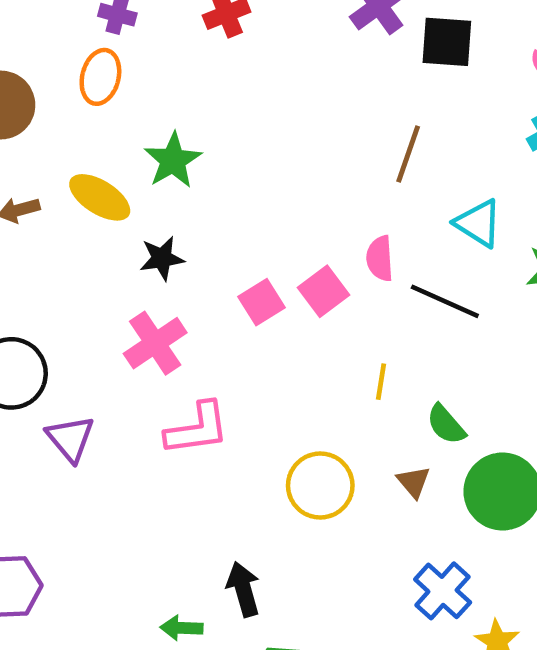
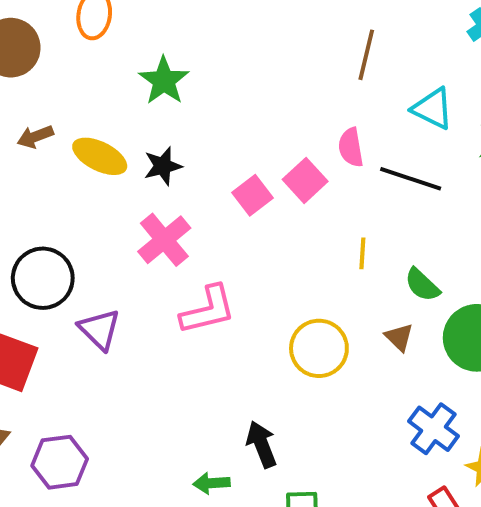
yellow ellipse: (100, 197) -> (100, 156), moved

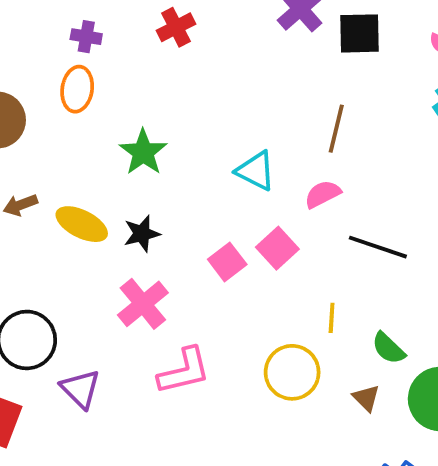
cyan triangle: (433, 109) -> (256, 171), moved
pink semicircle: (351, 147) -> (323, 194), moved, turned 72
yellow circle: (319, 348) -> (292, 372), moved

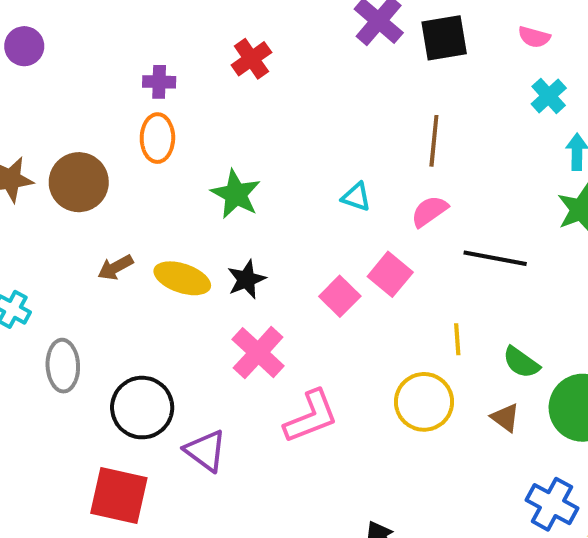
cyan triangle: (256, 171) -> (356, 197), size x0.7

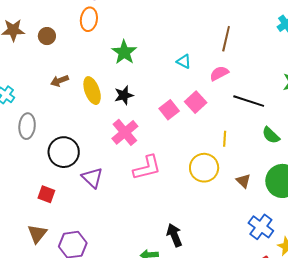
brown circle: (79, 182) -> (47, 36), size x0.6
yellow ellipse: (182, 278) -> (92, 91), turned 44
green semicircle: (521, 362) -> (271, 135), moved
red square: (119, 495) -> (46, 194), size x0.6

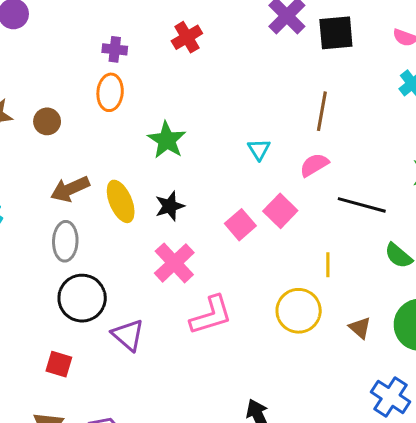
cyan triangle: (184, 61) -> (259, 149), turned 35
brown arrow: (60, 81) -> (70, 189), size x1.4
gray ellipse: (27, 126) -> (65, 241), moved

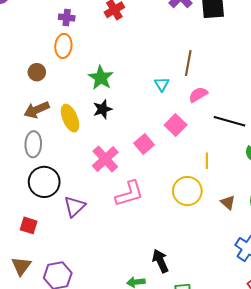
brown line: (322, 111) -> (188, 63), moved
brown circle: (47, 121) -> (37, 72), moved
black star: (170, 206) -> (103, 109), moved
pink square: (240, 225) -> (144, 144), moved
purple triangle: (128, 335) -> (74, 207), turned 35

